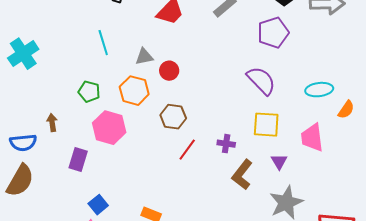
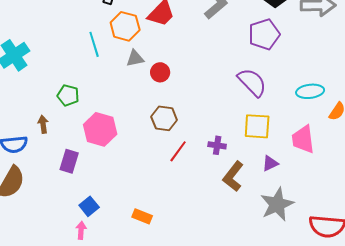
orange hexagon: (134, 91) -> (125, 26), moved
green pentagon: (89, 92) -> (68, 95), moved
purple triangle: (279, 162) -> (270, 163), turned 36

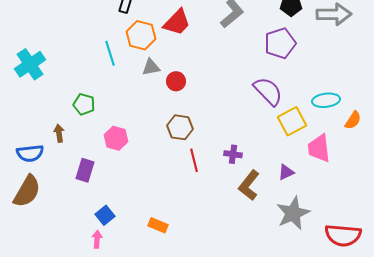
yellow square: (257, 126) -> (292, 121), moved, turned -32
pink hexagon: (100, 129) -> (116, 138), size x0.7
red line: (178, 151) -> (194, 160), turned -50

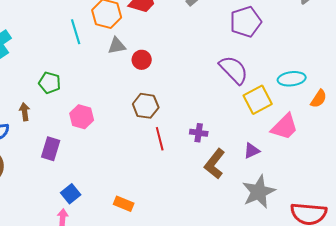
pink trapezoid: (319, 148) -> (285, 127), turned -128

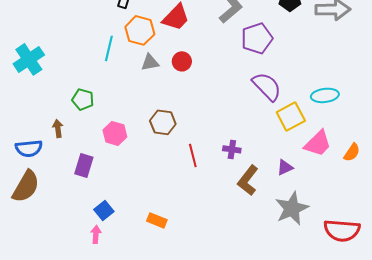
purple pentagon: (246, 22) -> (257, 38), moved
cyan line: (76, 32) -> (109, 48), turned 30
red circle: (142, 60) -> (182, 61), moved
orange semicircle: (319, 99) -> (352, 152), moved
brown hexagon: (146, 106) -> (163, 122), moved

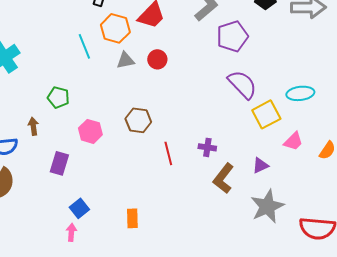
cyan line: (109, 48) -> (84, 46), turned -35
pink trapezoid: (318, 143) -> (293, 141), size x0.7
orange rectangle: (157, 220) -> (132, 218), turned 66

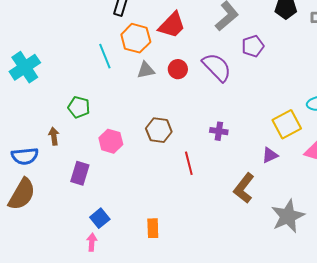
purple pentagon: (232, 36) -> (253, 46), size x0.7
purple semicircle: (242, 84) -> (217, 67), moved
purple cross: (207, 147) -> (219, 131), moved
purple triangle: (260, 165) -> (270, 155), moved

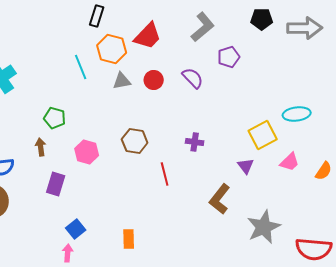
purple semicircle: (217, 67) -> (193, 78), size x0.7
brown arrow: (54, 136) -> (41, 147), moved
purple triangle: (270, 155) -> (246, 166), turned -42

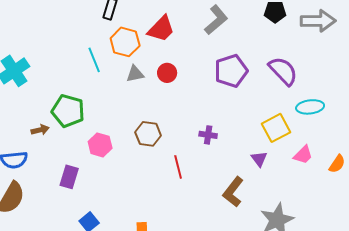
purple pentagon: (229, 57) -> (231, 71), moved, size x1.5
purple semicircle: (193, 78) -> (283, 71), moved, size x1.4
green pentagon: (55, 118) -> (68, 111), size x1.5
brown arrow: (41, 147) -> (40, 130), moved, turned 84

